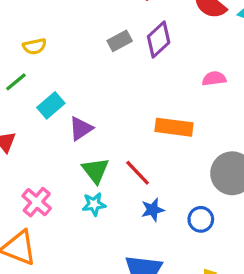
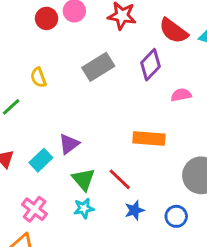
purple diamond: (159, 40) -> (150, 65), moved
gray rectangle: (120, 41) -> (98, 67), size x1.5
yellow semicircle: (35, 46) -> (38, 78), moved, turned 84
cyan rectangle: (51, 105) -> (41, 160), moved

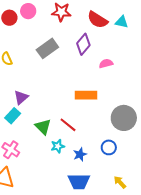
purple triangle: (69, 144) -> (21, 97), moved
cyan star: (84, 208) -> (58, 146), moved
blue star: (134, 210) -> (80, 154), moved

